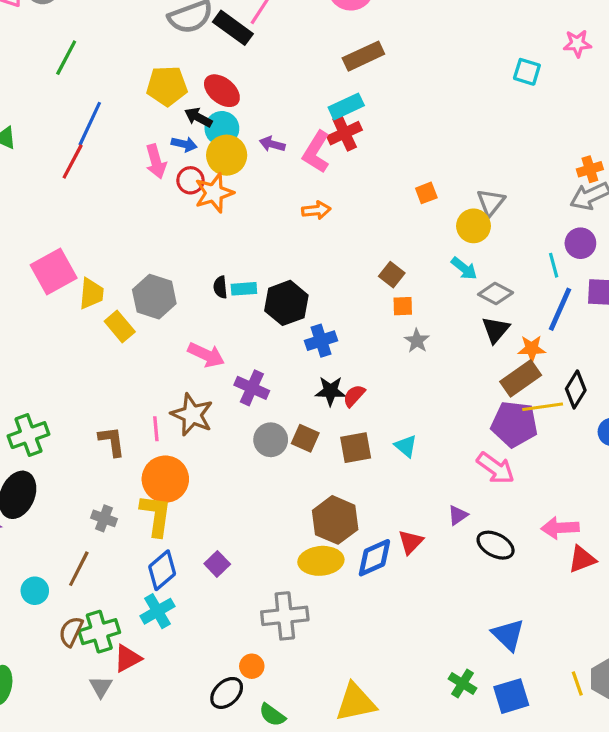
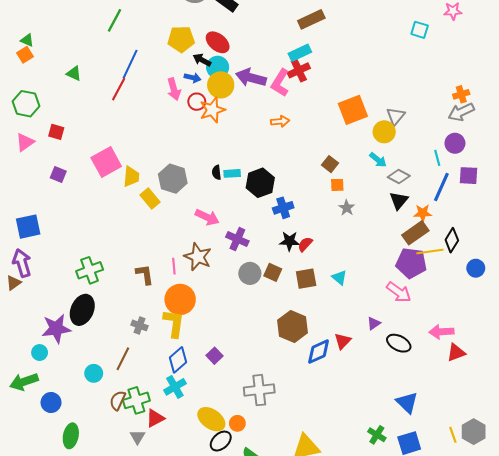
purple arrow: (272, 144) -> (251, 78), size x1.8
orange square: (426, 193) -> (353, 110), size x2.0
yellow ellipse: (321, 561) -> (211, 419), moved, turned 40

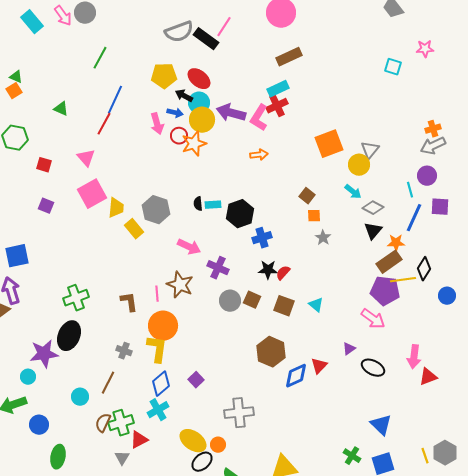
pink triangle: (25, 142) -> (86, 158), moved, turned -36
brown square: (306, 279) -> (284, 306), turned 30
pink arrow: (441, 332) -> (414, 357), turned -80

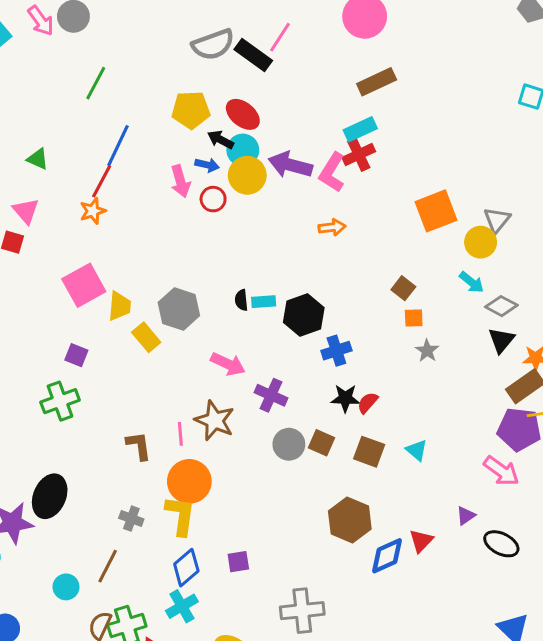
orange star: (194, 144) -> (93, 211), moved, size x0.7
pink triangle: (86, 158) -> (26, 211), moved
purple square: (46, 206) -> (76, 355), moved
green cross: (76, 298) -> (60, 401), moved
purple square: (196, 380) -> (238, 562), turned 35

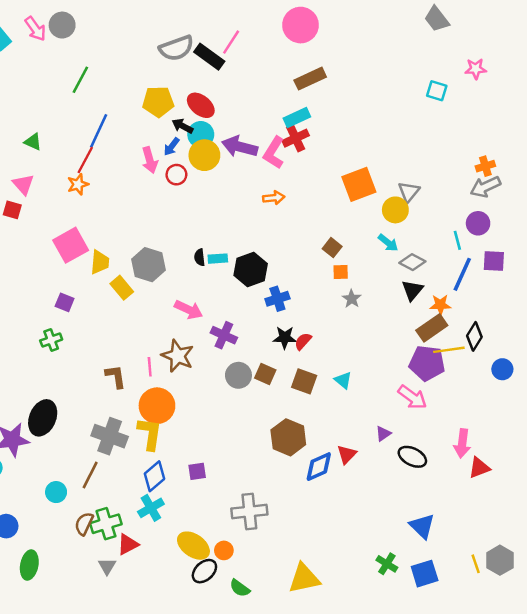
blue arrow: (207, 165) -> (172, 147), turned 114
green cross: (60, 401) -> (51, 340), size x0.7
gray cross: (131, 519) -> (110, 436), size x1.8

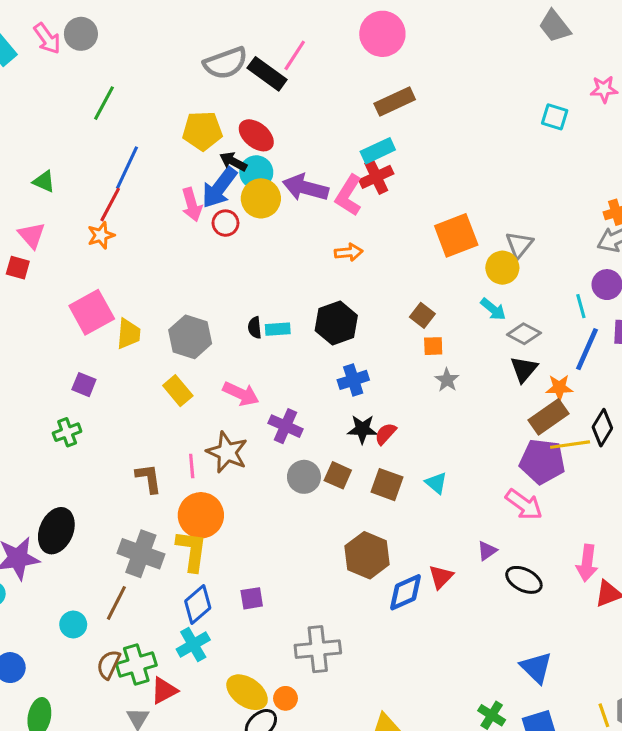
blue arrow: (172, 147) -> (219, 188), size x1.8
black hexagon: (251, 269) -> (336, 323), moved
yellow rectangle: (122, 288) -> (178, 391), moved

